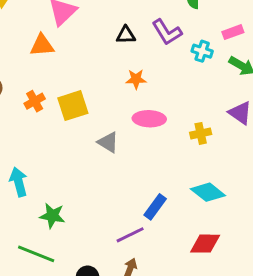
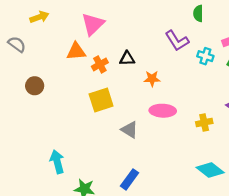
black triangle: (126, 35) -> (127, 58), moved
orange cross: (35, 101) -> (100, 64), moved
blue rectangle: (155, 207) -> (129, 179), moved

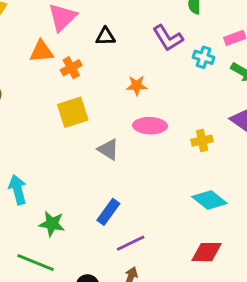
black triangle: (127, 58) -> (105, 36), moved

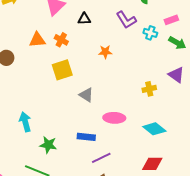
orange triangle: (41, 51) -> (37, 40), moved
orange cross: (71, 68) -> (61, 40), turned -32
pink ellipse: (150, 126) -> (114, 118), moved
blue rectangle: (108, 212) -> (86, 137), turned 60

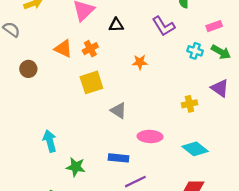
cyan cross: (150, 33) -> (195, 51), moved
orange triangle: (37, 40) -> (63, 49), turned 30
orange cross: (61, 40) -> (90, 49), turned 32

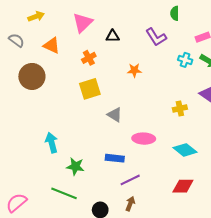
orange triangle: (63, 49) -> (52, 45), moved
brown circle: (28, 69) -> (32, 76), size x1.6

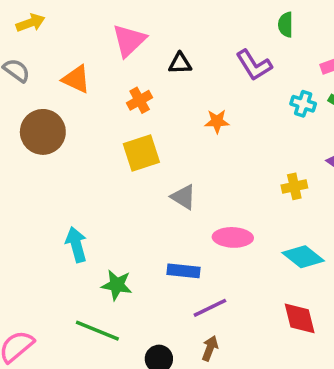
yellow arrow: (36, 16) -> (31, 23), moved
red diamond: (183, 186) -> (300, 318), turned 75

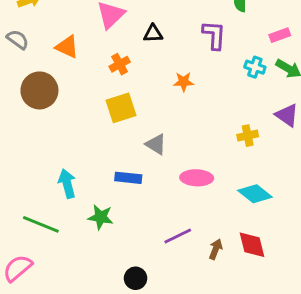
purple L-shape: (254, 65) -> (214, 35), turned -144
blue rectangle: (184, 271) -> (128, 178), moved
green line: (97, 331) -> (41, 224), moved
brown arrow: (210, 348) -> (216, 249), moved

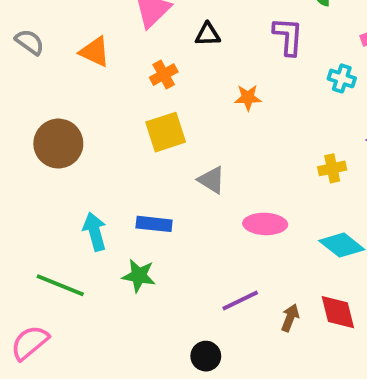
brown circle: (39, 90) -> (58, 144), moved
blue rectangle: (128, 178) -> (154, 224), moved
black circle: (136, 278) -> (206, 356), moved

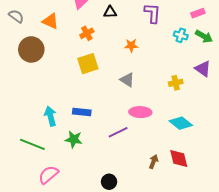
brown circle: (58, 144) -> (31, 49), moved
gray triangle: (212, 180) -> (127, 80), moved
purple line: (240, 301) -> (118, 132), moved
pink semicircle: (30, 343) -> (48, 175), moved

